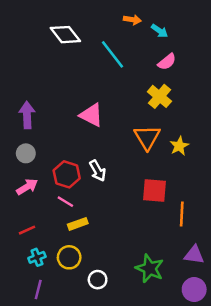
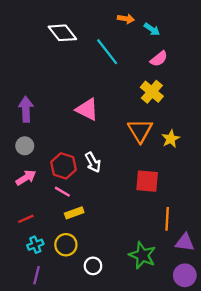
orange line: (182, 214) -> (167, 219), moved

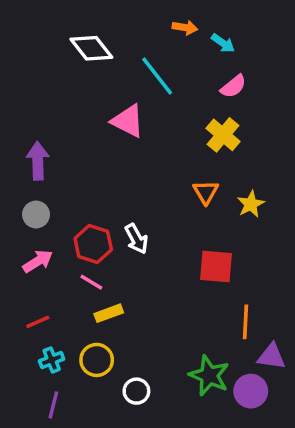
pink triangle: (87, 109) -> (128, 121), moved
orange triangle: (140, 131) -> (206, 192), size x0.7
purple circle: (185, 275) -> (251, 391), moved

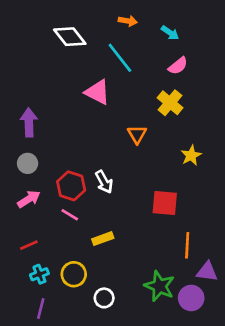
orange arrow: (185, 28) -> (128, 21), moved
orange triangle: (206, 192) -> (137, 134), moved
yellow rectangle: (109, 313) -> (103, 239), moved

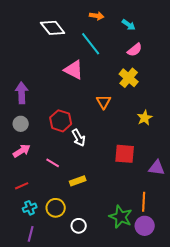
red hexagon: (71, 186) -> (61, 121), moved
orange line: (187, 245) -> (144, 202), moved
purple triangle: (207, 272) -> (157, 168), moved

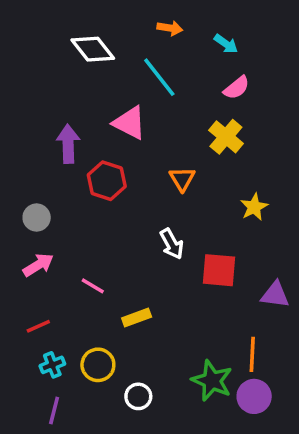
purple arrow: (22, 93) -> (68, 144), moved
red hexagon: (61, 121) -> (107, 181), moved
white arrow: (79, 138) -> (172, 244), moved

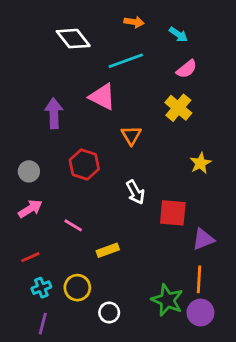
cyan line: (159, 77) -> (126, 61), turned -72
orange triangle: (182, 179) -> (131, 135), moved
red hexagon: (107, 181) -> (84, 164), moved
purple triangle: (275, 295) -> (203, 239), moved, turned -30

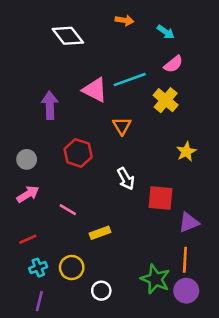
cyan line: (126, 61) -> (130, 80), moved

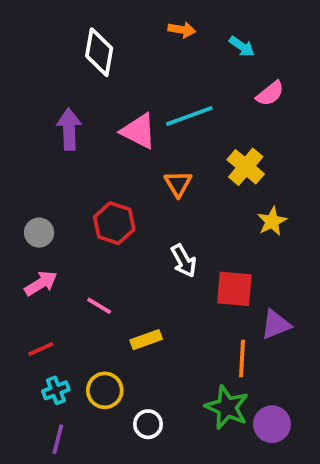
white diamond: (68, 36) -> (99, 52), turned 48
pink semicircle: (173, 64) -> (270, 94), moved
yellow cross: (166, 100) -> (246, 167), moved
purple arrow: (50, 105) -> (69, 129), moved
orange line: (185, 260) -> (242, 358), moved

